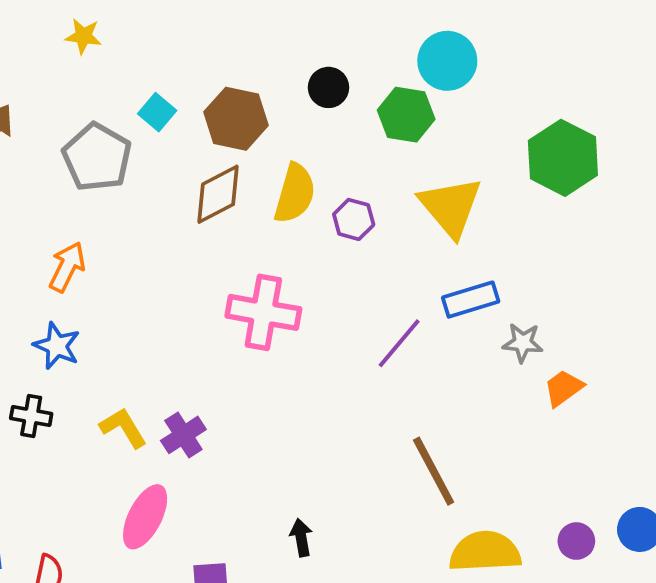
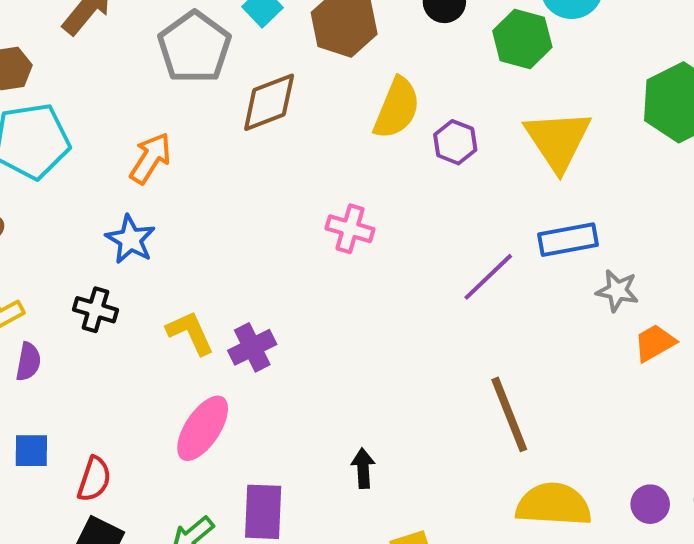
brown diamond: (218, 194) -> (269, 102), moved
pink cross: (263, 312) -> (350, 229), size x0.6

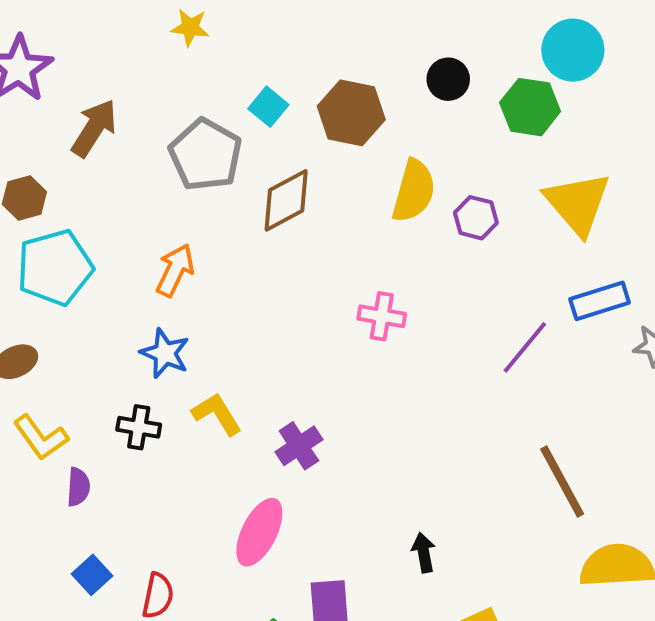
yellow L-shape: (190, 333) -> (217, 414), moved
blue square: (31, 451) -> (92, 575), turned -36

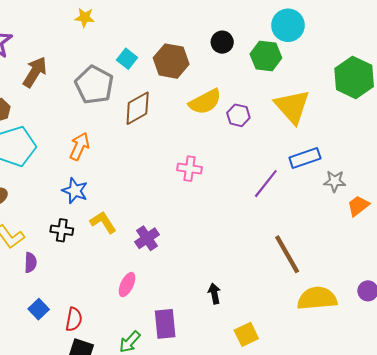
yellow semicircle: (414, 191) -> (205, 102), turned 48
pink ellipse: (259, 532) -> (127, 285), size x0.7

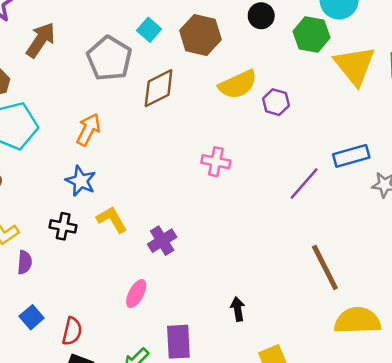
yellow triangle: (292, 107) -> (355, 66), moved

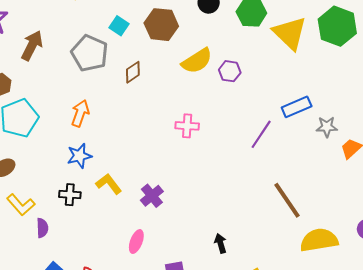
brown diamond: (159, 88) -> (133, 72), size x0.7
blue star: (81, 181) -> (79, 156), turned -30

